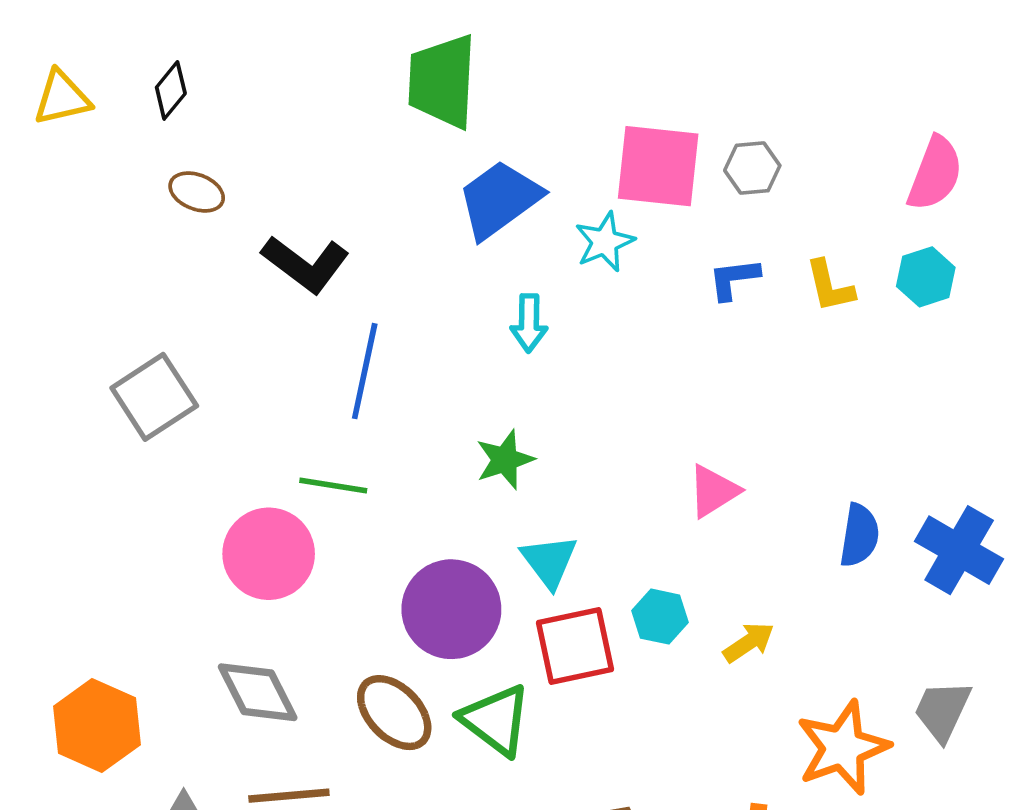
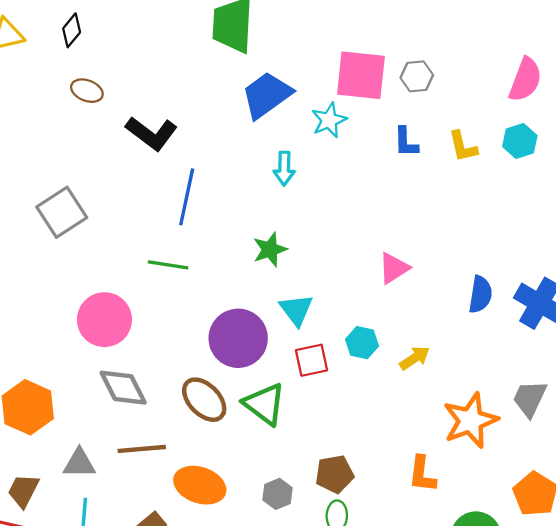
blue L-shape: (734, 279) -> (406, 142), turned -84
pink circle: (269, 554) -> (104, 320), moved
red square: (575, 646) -> (312, 360), size x0.7

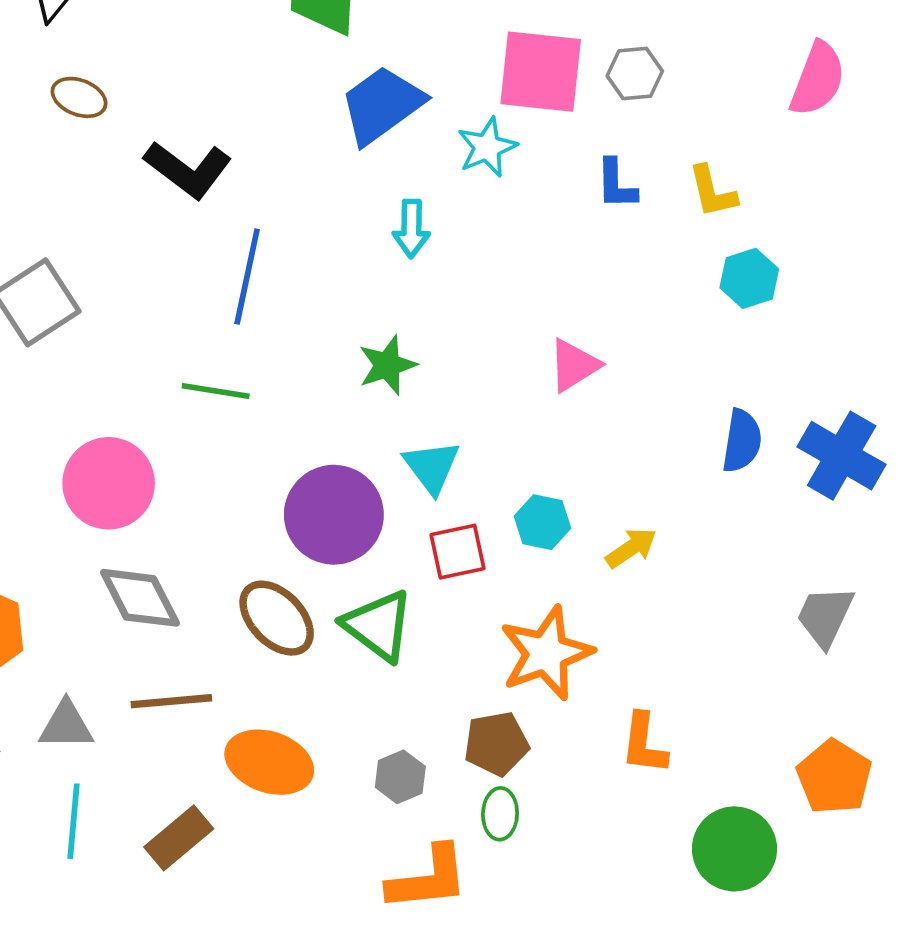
cyan hexagon: (520, 141) -> (749, 278), moved
pink triangle: (394, 268) -> (574, 365), moved
orange star: (470, 420) -> (546, 653), moved

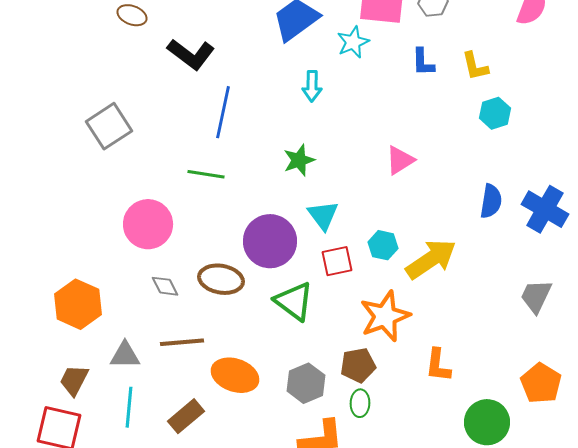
yellow arrow: (631, 548) -> (431, 259), size x1.8
gray diamond: (140, 598) -> (165, 286), size x0.6
brown ellipse: (277, 618) -> (221, 279), moved, turned -36
gray hexagon: (400, 777) -> (306, 383), size x1.4

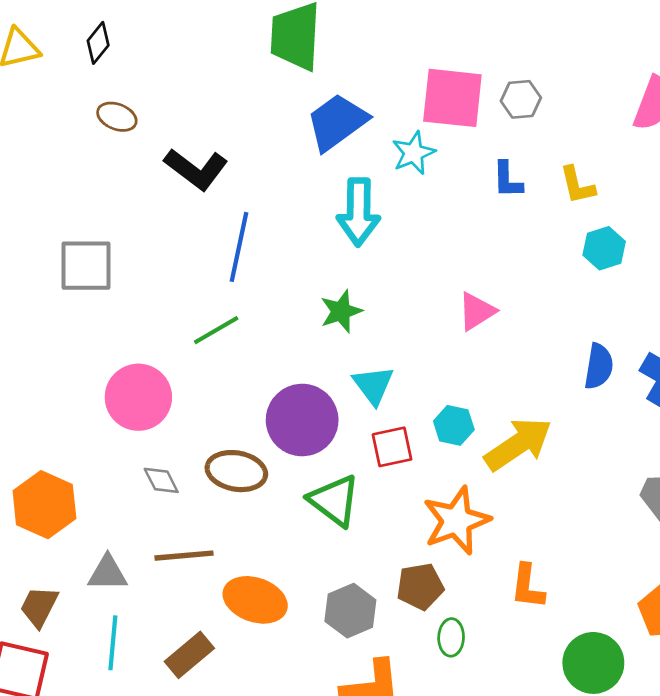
cyan arrow: (312, 86) -> (358, 212), size x1.6
gray square: (109, 126) -> (86, 266), turned 33
green line: (206, 174) -> (216, 330), turned -39
green ellipse: (360, 403) -> (451, 637), moved

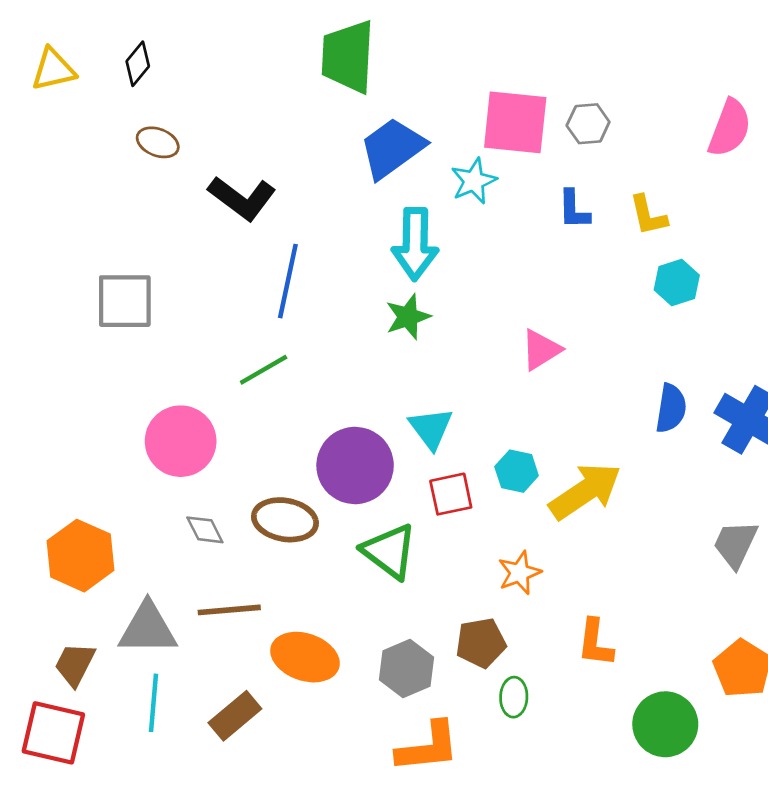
green star: (341, 311) -> (408, 317), moved
orange star: (456, 521) -> (519, 573), size x0.6
gray triangle: (108, 573) -> (148, 628), size x1.4

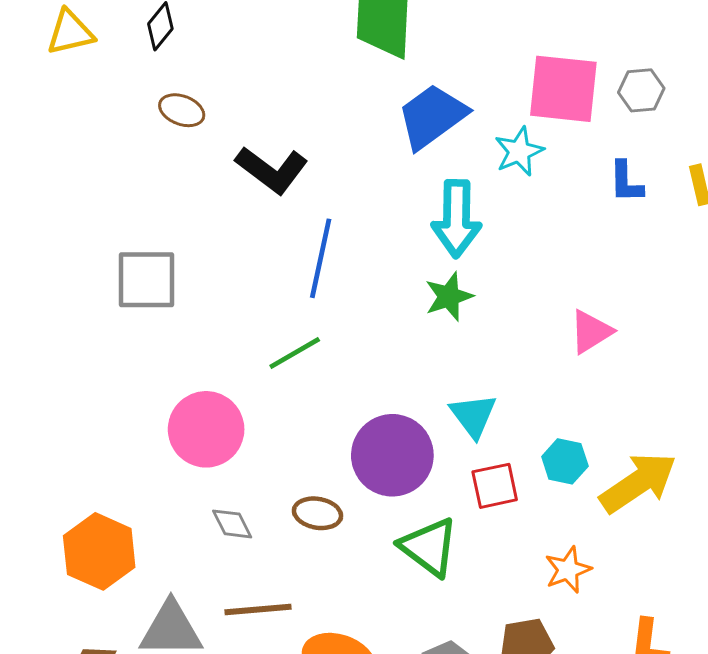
brown ellipse: (285, 520) -> (318, 513), size x0.7

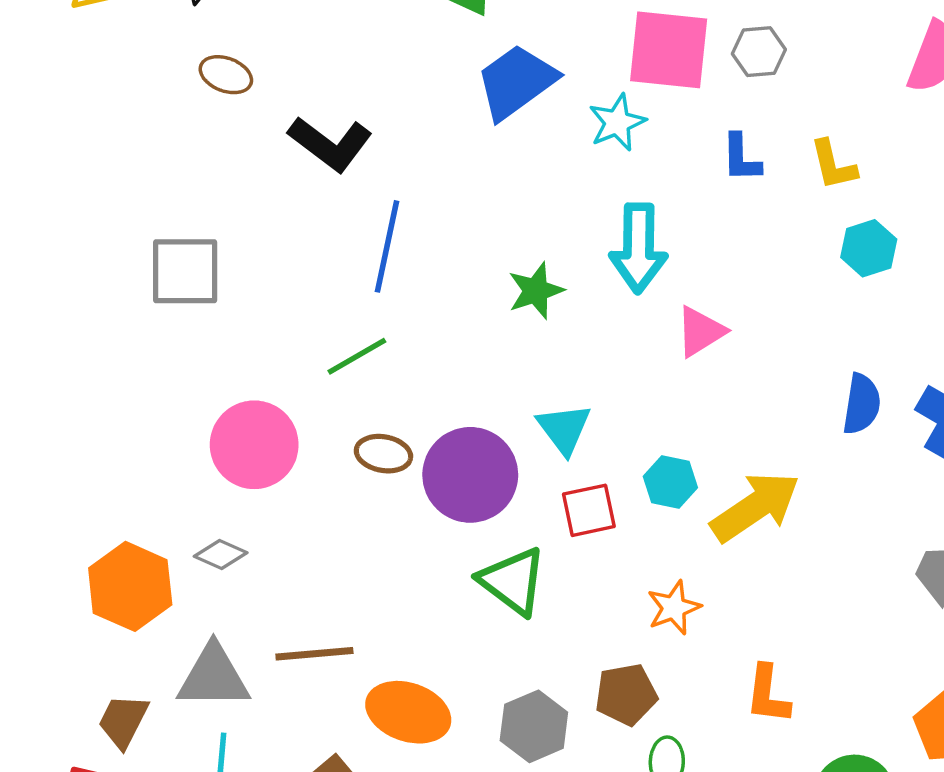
cyan arrow: (456, 219) -> (638, 248), moved
brown ellipse: (318, 513) -> (383, 454), moved
gray diamond: (232, 524) -> (221, 555), moved, turned -39

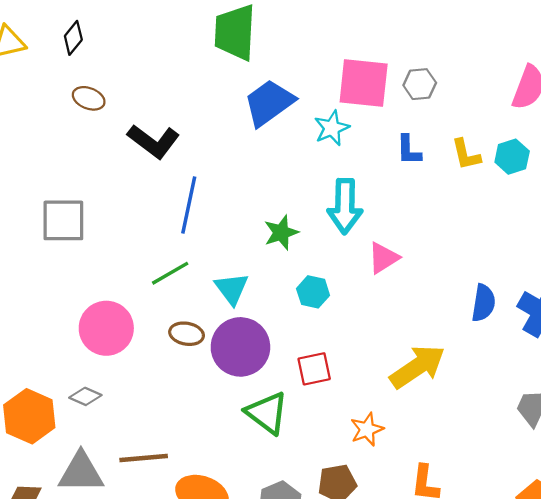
cyan hexagon: (869, 248) -> (512, 157), moved
cyan triangle: (564, 429) -> (232, 289), moved
cyan hexagon: (670, 482) -> (313, 292), moved

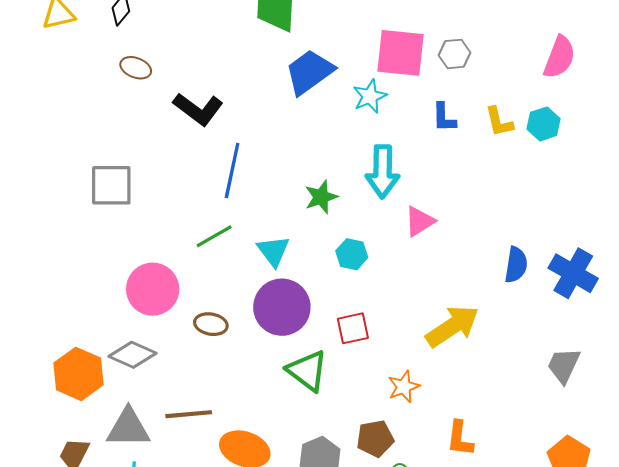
brown ellipse: (187, 334) -> (211, 324), moved
gray diamond: (85, 396) -> (133, 355), size x1.5

